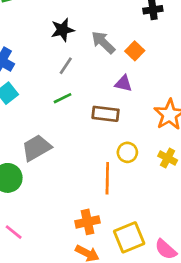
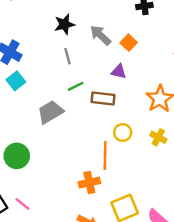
gray line: (66, 66) -> (68, 56), turned -49
green line: (63, 98) -> (76, 86), moved
gray trapezoid: (36, 148) -> (50, 112), moved
orange cross: (88, 222) -> (89, 183), moved

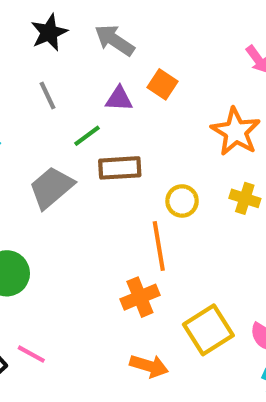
orange square: (129, 43) -> (162, 84), moved
gray line: (68, 56) -> (48, 95), moved
purple triangle: (119, 72) -> (119, 99), moved
brown rectangle: (103, 98) -> (120, 168), moved

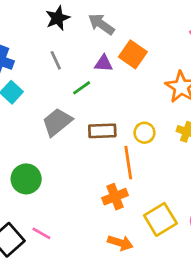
orange square: (162, 84) -> (133, 54), size x1.4
brown rectangle: (120, 168) -> (102, 131), moved

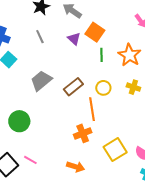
purple triangle: (104, 63) -> (74, 39), turned 40
green line: (82, 88) -> (101, 55), moved, turned -56
brown rectangle: (102, 131) -> (73, 87), turned -36
orange arrow: (120, 243) -> (76, 167), moved

